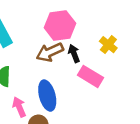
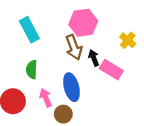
brown arrow: (50, 52) -> (74, 47), turned -85
black arrow: (74, 53) -> (94, 58), moved

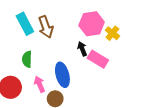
pink hexagon: (83, 23) -> (92, 24), moved
brown arrow: (74, 47) -> (46, 27), moved

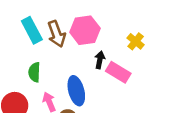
pink hexagon: (92, 24) -> (85, 30), moved
black arrow: (82, 49) -> (100, 60), turned 32

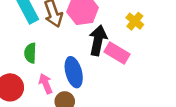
black arrow: (100, 60) -> (98, 40), size x1.6

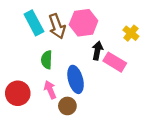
black arrow: (98, 40) -> (97, 51), size x0.7
green semicircle: (30, 53) -> (47, 60), moved

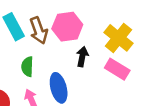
yellow cross: (131, 33) -> (118, 38), size x1.6
pink rectangle: (115, 62) -> (117, 69), moved

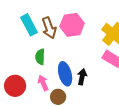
black arrow: (82, 57) -> (82, 77), moved

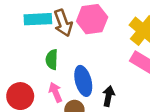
cyan rectangle: (29, 25) -> (38, 19), turned -65
black arrow: (82, 77) -> (108, 96), moved

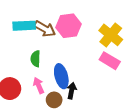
brown arrow: (63, 23) -> (45, 29), turned -40
black arrow: (108, 96) -> (72, 91), moved

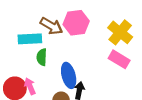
cyan rectangle: (24, 26) -> (30, 39), moved
pink arrow: (39, 85) -> (30, 86), moved

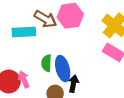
green semicircle: (42, 57) -> (46, 63), moved

